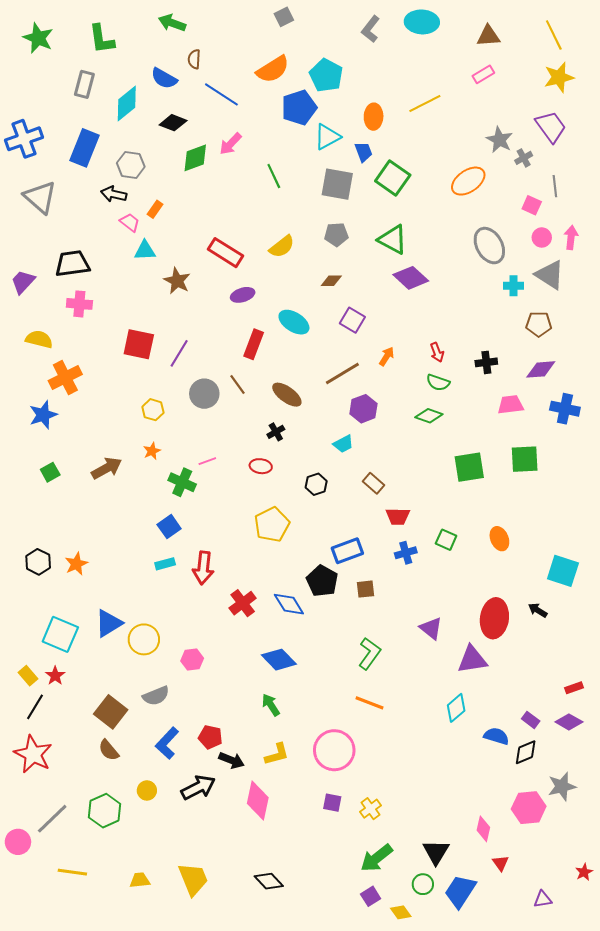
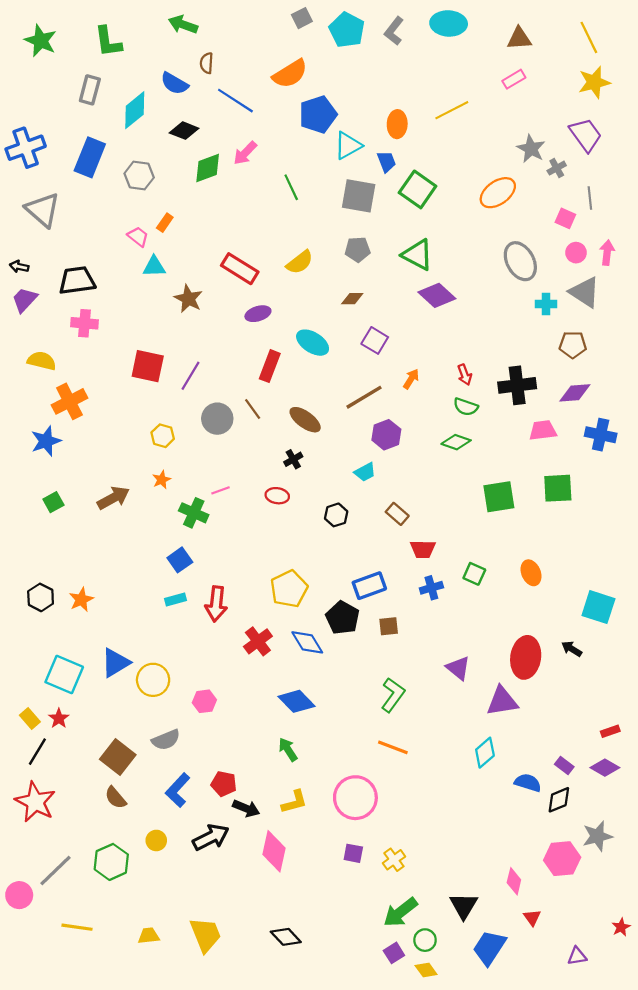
cyan pentagon: (326, 75) -> (347, 30), moved
black arrow: (114, 194) -> (19, 267), moved, size x0.7
black cross: (486, 362) -> (517, 385), size x1.6
yellow pentagon: (272, 525) -> (289, 589), moved
green circle: (423, 884) -> (425, 940), moved

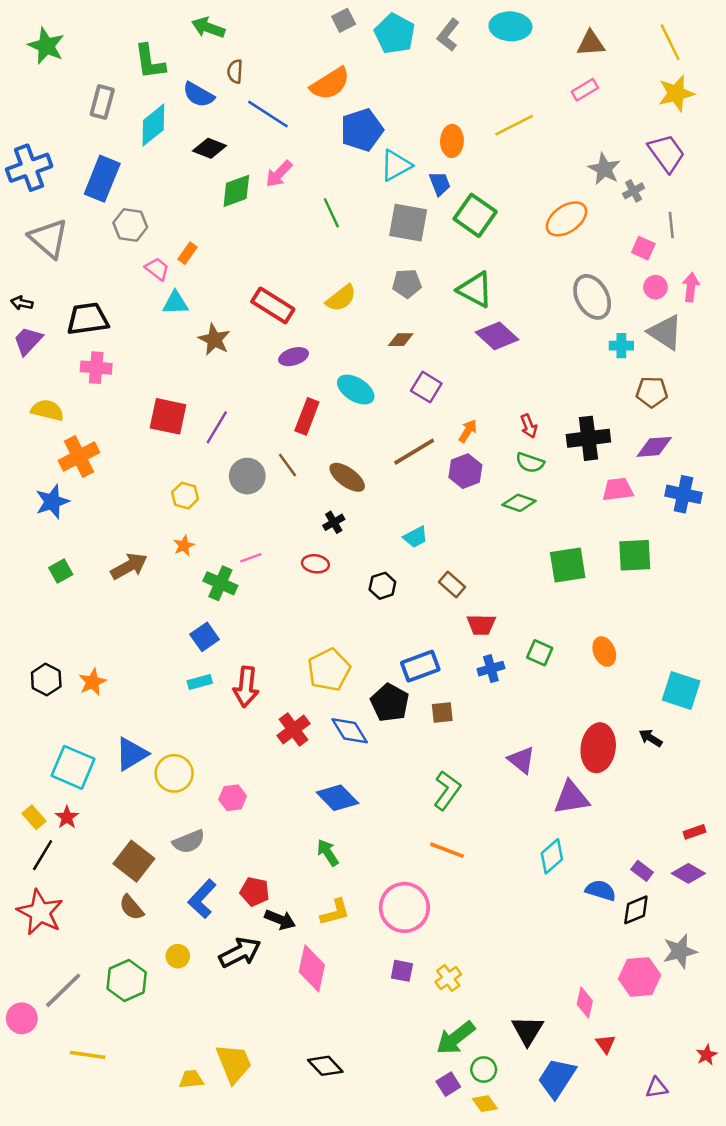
green L-shape: (108, 42) -> (150, 62), moved
gray hexagon: (139, 176) -> (130, 225), moved
purple hexagon: (386, 435) -> (465, 471), moved
yellow trapezoid: (149, 936) -> (191, 1079), moved

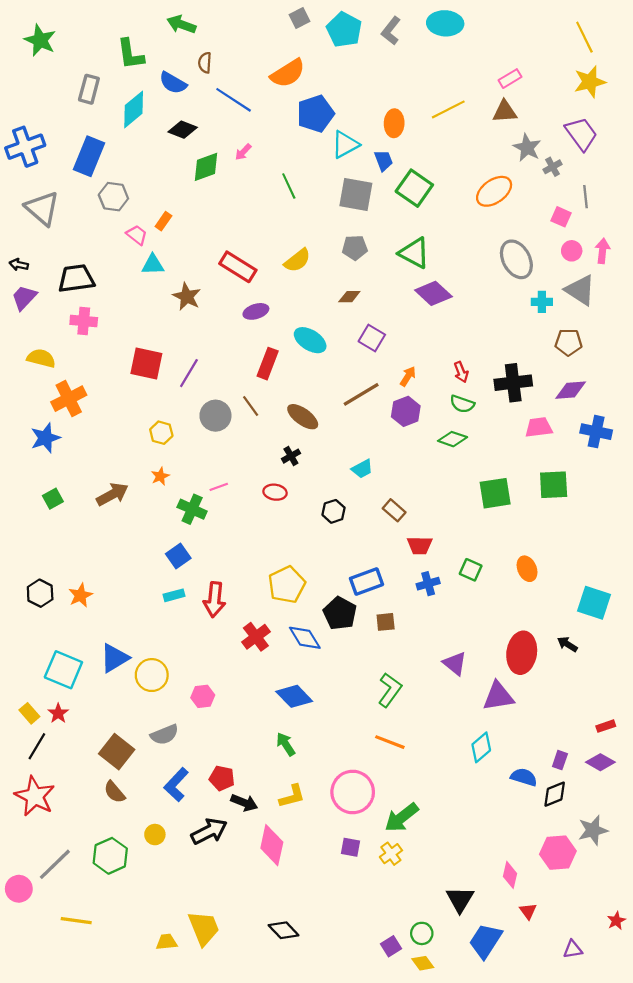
brown triangle: (591, 43) -> (505, 112), moved
pink arrow: (279, 174) -> (243, 152), size x0.7
purple rectangle: (642, 871) -> (560, 760), turned 72
green arrow: (456, 1038) -> (402, 818), moved

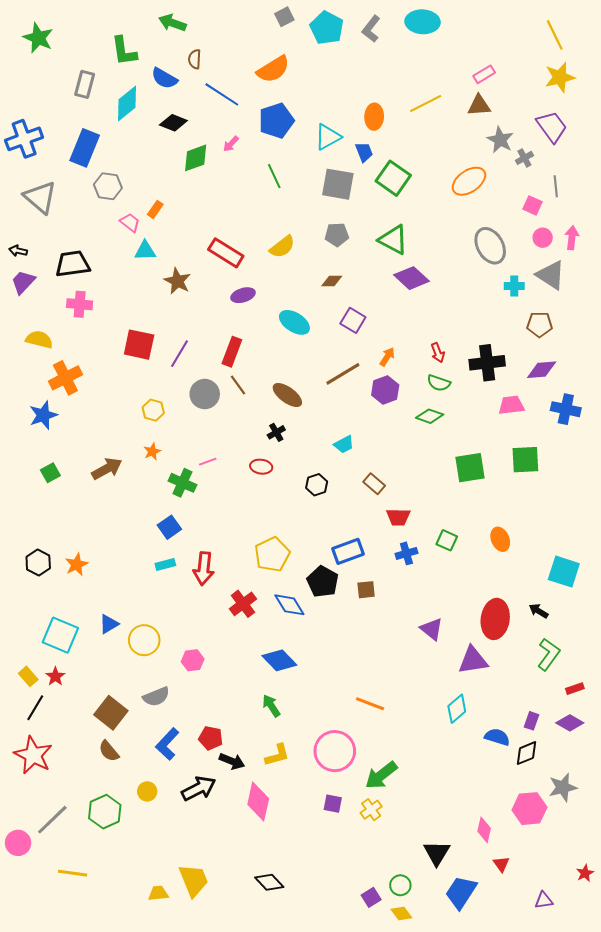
blue pentagon: (315, 114) -> (276, 121), moved
red rectangle: (268, 364) -> (232, 352), moved
blue triangle: (114, 658) -> (109, 624), size x0.7
green L-shape: (390, 690) -> (549, 654), moved

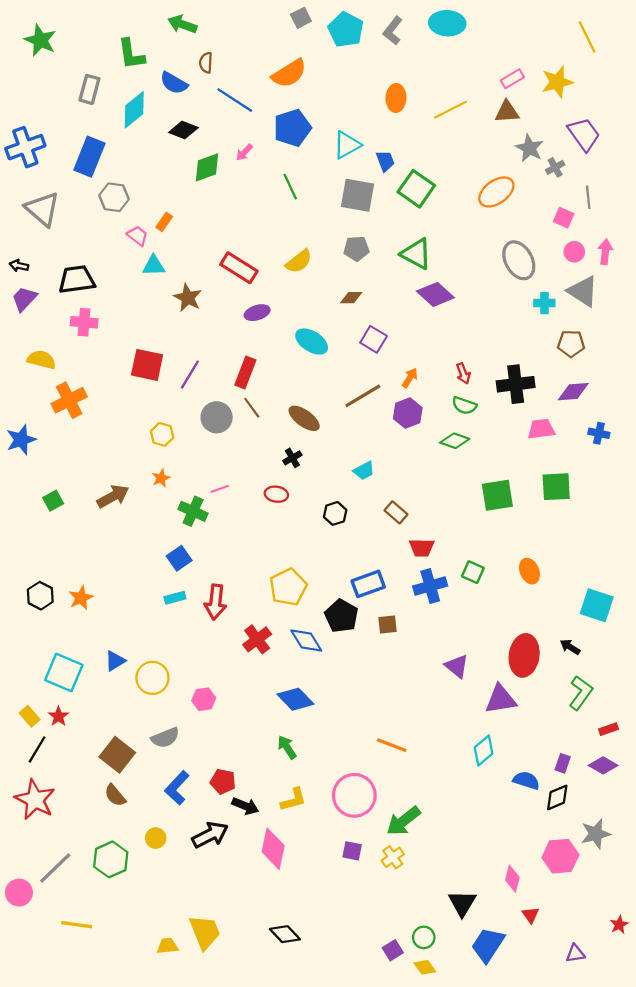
yellow star: (560, 77) -> (557, 82), moved
orange ellipse: (374, 117) -> (396, 98), moved
blue cross: (566, 409) -> (599, 433), size x0.7
blue star: (43, 415) -> (21, 440), moved
blue cross: (406, 553) -> (430, 586), size x1.4

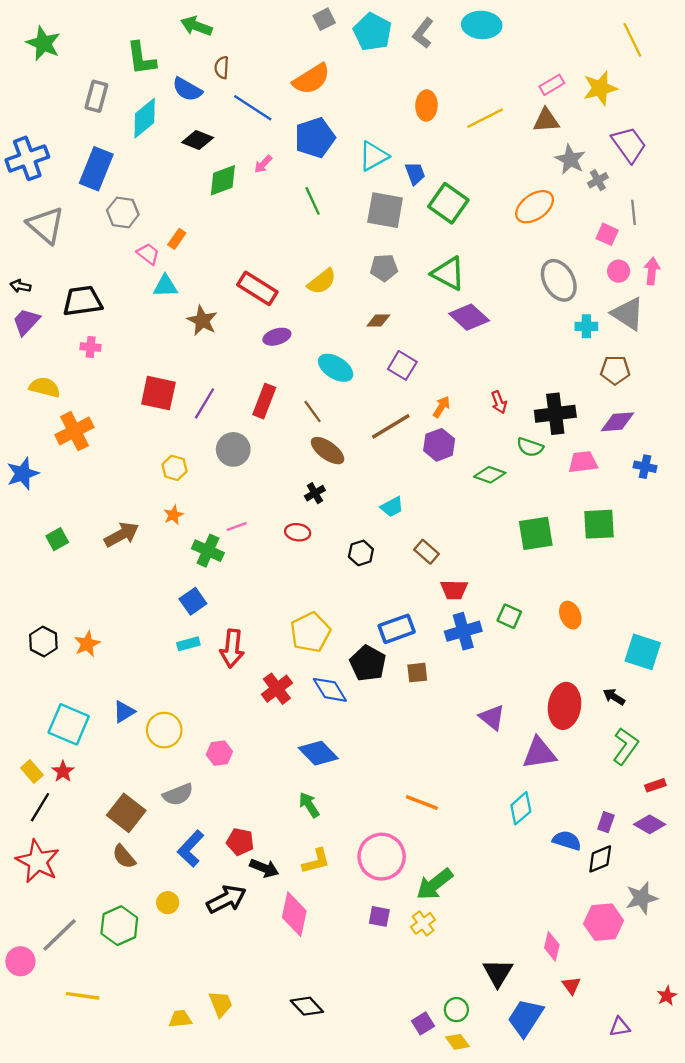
pink cross: (84, 322) -> (91, 347), size x0.7
green semicircle: (464, 406) -> (530, 447), moved
brown line: (252, 408) -> (313, 411), moved
yellow trapezoid: (205, 932) -> (221, 1004), size x0.7

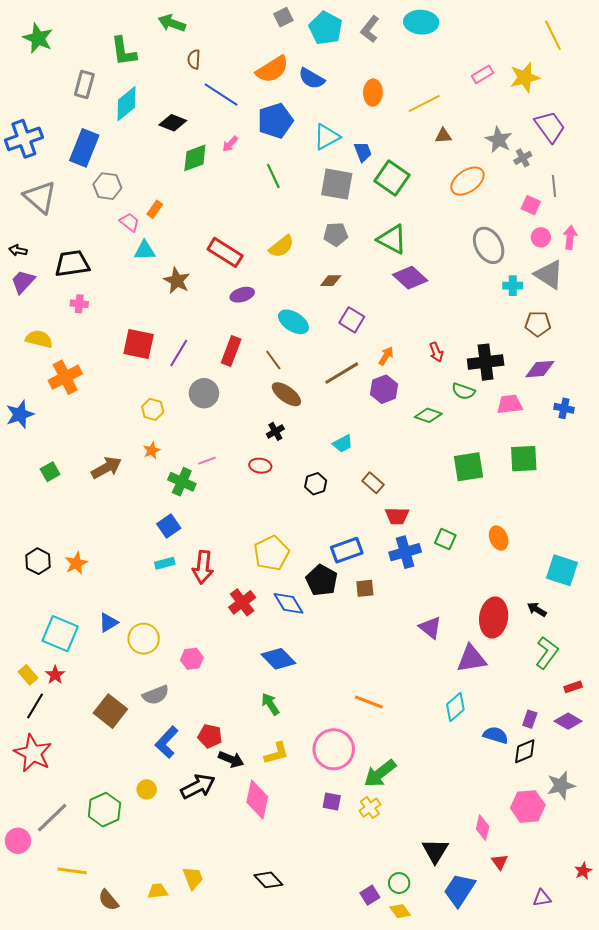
blue semicircle: (187, 89) -> (312, 78), moved
brown triangle: (546, 120) -> (443, 136), moved, size x0.7
brown semicircle: (124, 857) -> (108, 900), moved

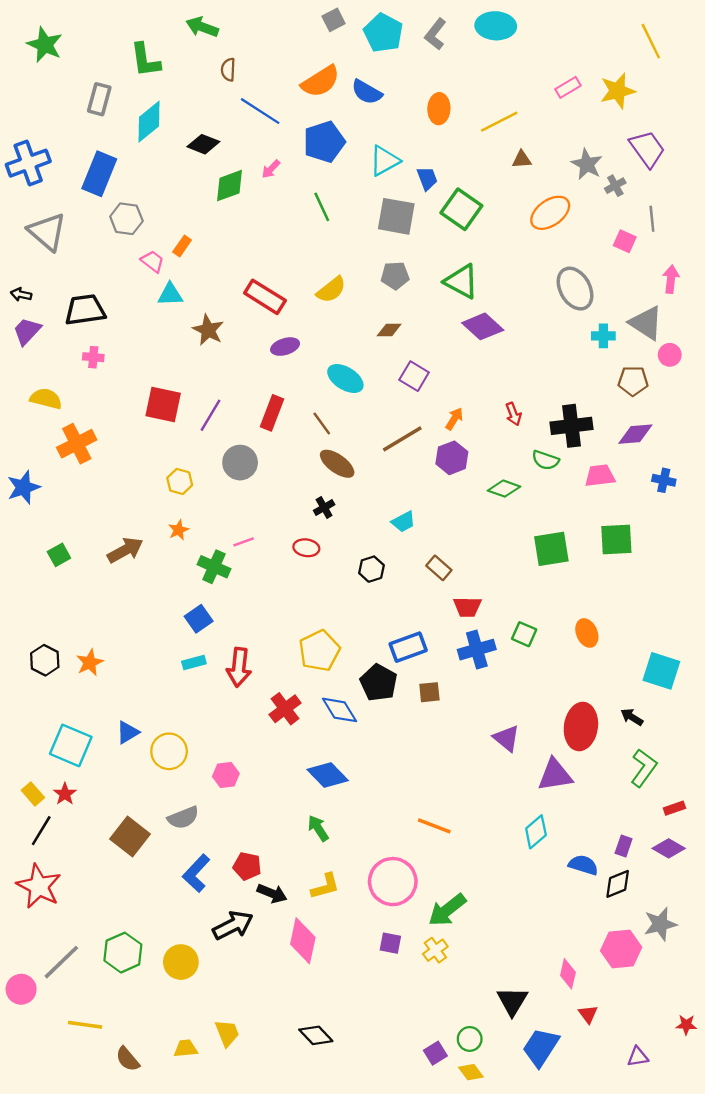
pink circle: (541, 237) -> (670, 355), moved
yellow circle: (147, 789) -> (181, 962), moved, size x1.5
red star: (583, 871) -> (686, 1025), turned 30

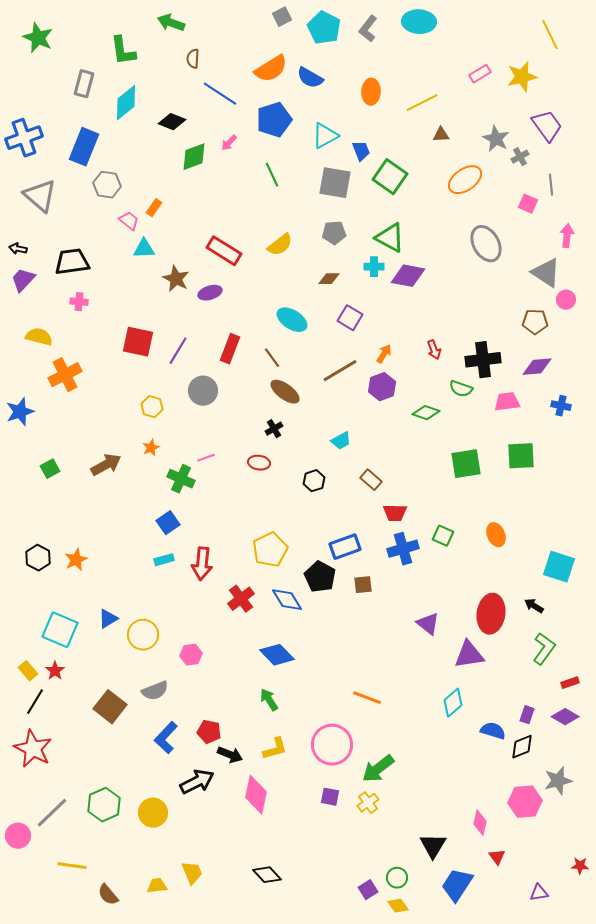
purple diamond: (483, 326) -> (408, 276), turned -32
cyan cross: (603, 336) -> (374, 267), moved
purple ellipse: (285, 347) -> (210, 293), moved

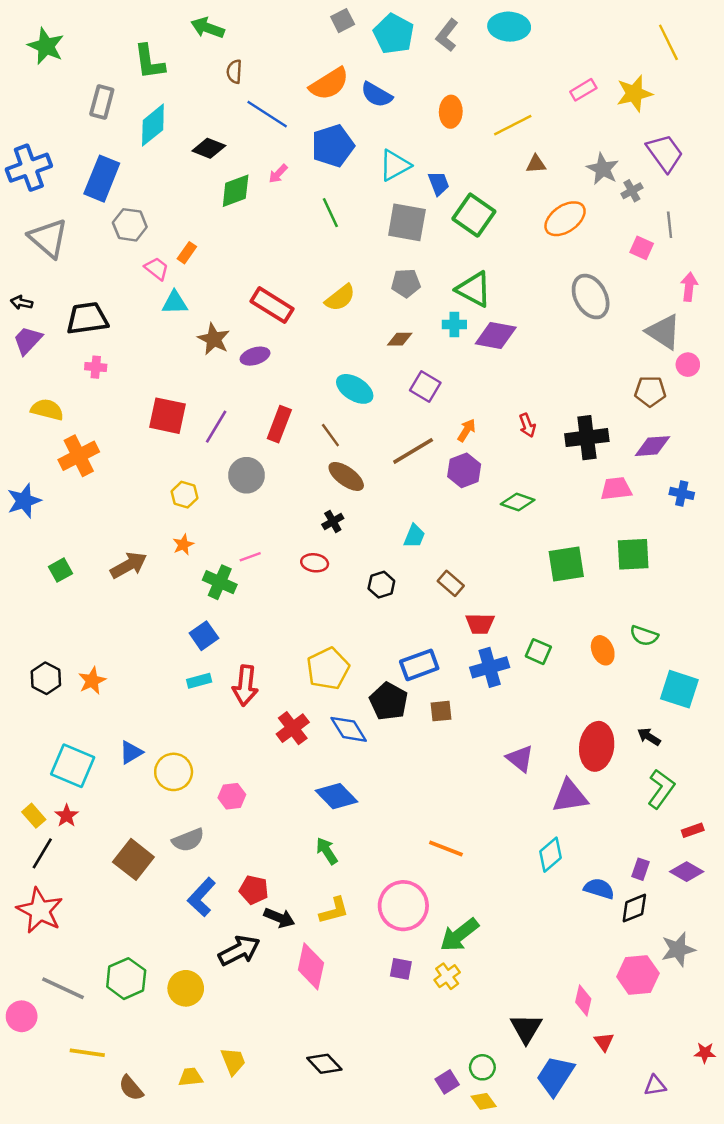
green semicircle: (461, 389) -> (644, 636), moved
cyan trapezoid: (341, 441) -> (414, 536), turned -40
gray line: (52, 813) -> (63, 988), turned 69

